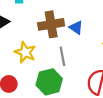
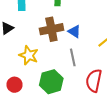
gray line: (62, 56) -> (73, 57), moved

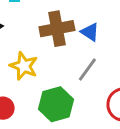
gray line: (73, 57) -> (87, 70), turned 48

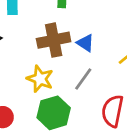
yellow star: (24, 66) -> (40, 79), moved

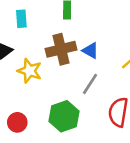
yellow star: (40, 79) -> (30, 71), moved

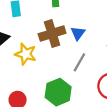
blue triangle: (90, 51) -> (78, 33), turned 40

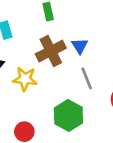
gray line: (79, 62) -> (87, 78), turned -42

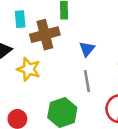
brown cross: (51, 51) -> (45, 35), moved

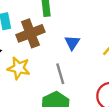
gray line: (87, 81) -> (60, 74), moved

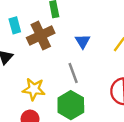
yellow star: (19, 68) -> (34, 89), moved

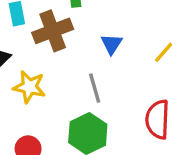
yellow star: (34, 89) -> (29, 87), moved

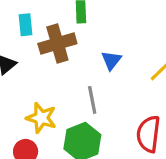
yellow star: (29, 87) -> (41, 118), moved

